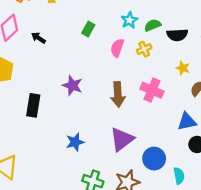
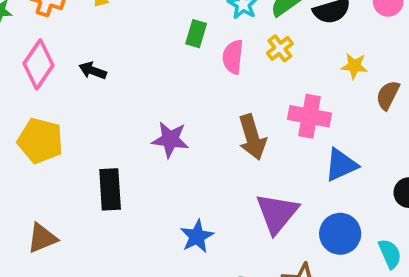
green rectangle: (88, 29) -> (196, 34), moved
blue triangle: (187, 122) -> (341, 165), moved

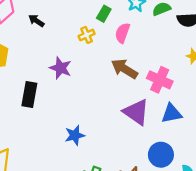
yellow cross: (280, 48) -> (87, 35), moved
brown arrow: (252, 137) -> (124, 69), moved, turned 124
purple star: (170, 139) -> (61, 68), moved
purple triangle: (277, 213) -> (136, 112), moved, turned -48

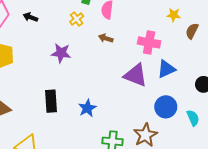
brown arrow: (124, 69) -> (106, 38), moved, size x0.6
black rectangle: (29, 94) -> (51, 101), moved

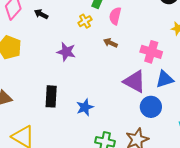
blue circle: (166, 107) -> (151, 107), moved

